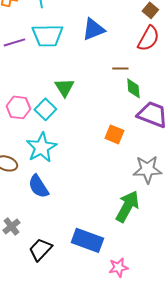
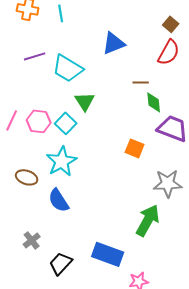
cyan trapezoid: (47, 35) -> (68, 68), moved, turned 32

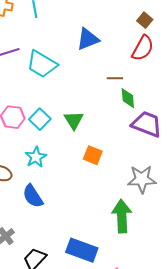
green triangle: (85, 101) -> (74, 120), moved
orange square: (135, 148) -> (93, 155), moved
cyan star: (62, 161) -> (36, 157), size x0.7
green arrow: (148, 220) -> (122, 216), turned -32

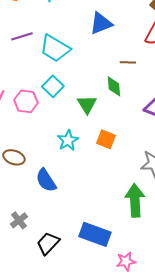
green diamond: (128, 98) -> (114, 86), moved
cyan square: (40, 119) -> (53, 86), moved
cyan star: (36, 157) -> (68, 140), moved

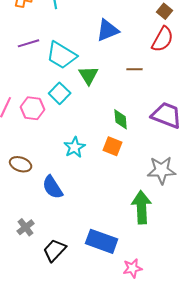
green diamond: (114, 86) -> (121, 119), moved
green triangle: (87, 104) -> (89, 75), moved

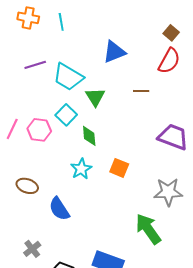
green diamond: (121, 119) -> (89, 136), moved
green arrow: (142, 207) -> (148, 229), turned -32

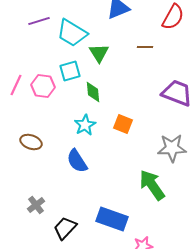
cyan square: (66, 115) -> (70, 71), turned 30
blue semicircle: (59, 209) -> (77, 161), moved

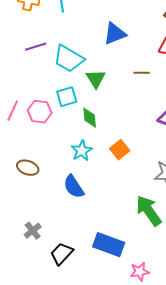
orange square: (123, 124) -> (120, 150), turned 30

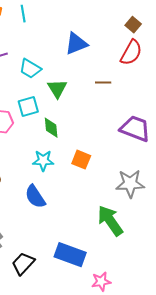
cyan trapezoid: (69, 59) -> (30, 69), size x0.7
orange square: (120, 150) -> (81, 160), turned -30
cyan star: (82, 151) -> (43, 161), turned 30

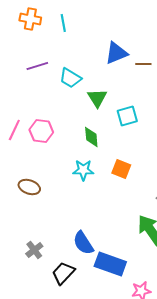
brown line: (103, 83) -> (143, 64), moved
cyan square: (28, 107) -> (127, 116), moved
blue semicircle: (35, 197) -> (83, 243), moved

